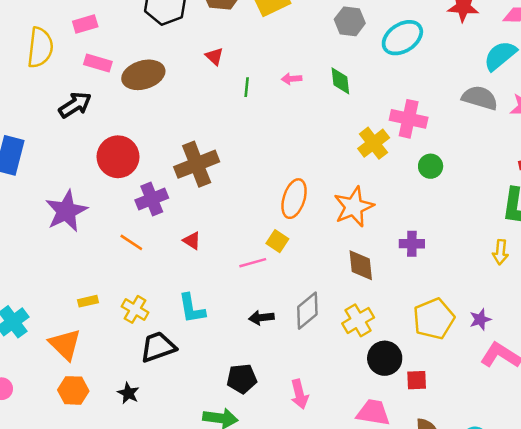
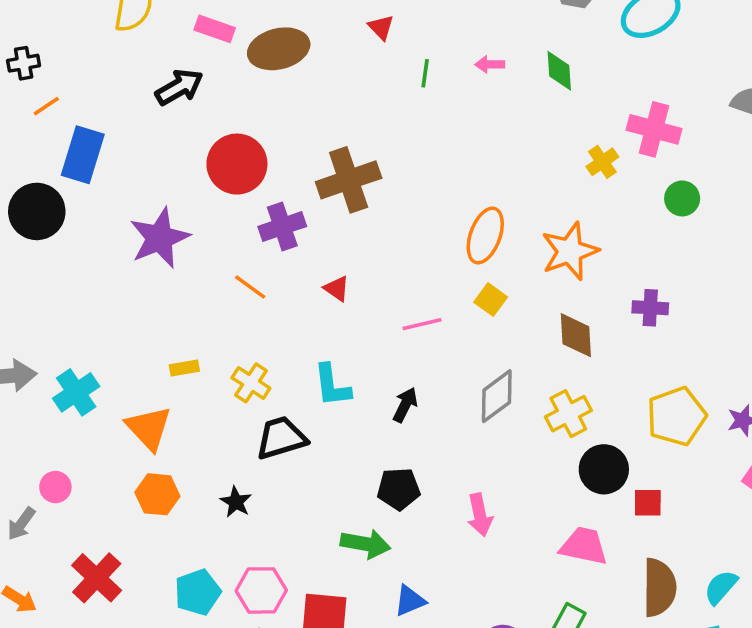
yellow cross: (374, 143) -> (602, 162), size x0.7
yellow square: (277, 241) -> (491, 300), moved
black arrow: (261, 318) -> (405, 405), moved, turned 120

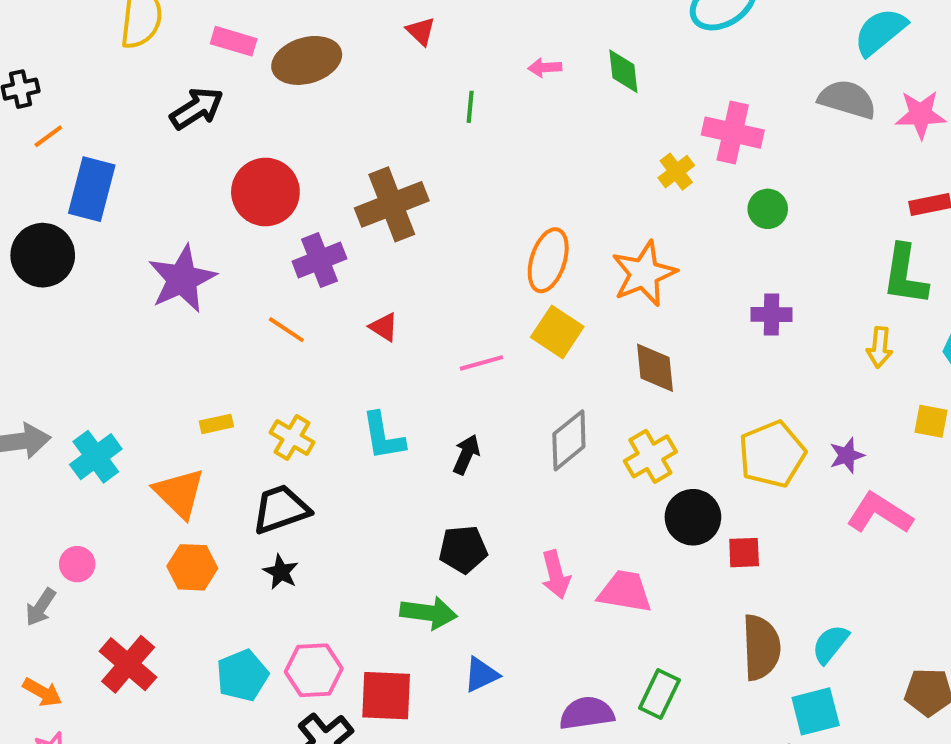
green line: (425, 73) -> (470, 107), moved
yellow square: (491, 300) -> (557, 332), size x1.4
purple cross: (650, 308) -> (772, 314), moved
black trapezoid: (281, 438) -> (281, 509), moved
pink trapezoid: (584, 546) -> (625, 592), moved

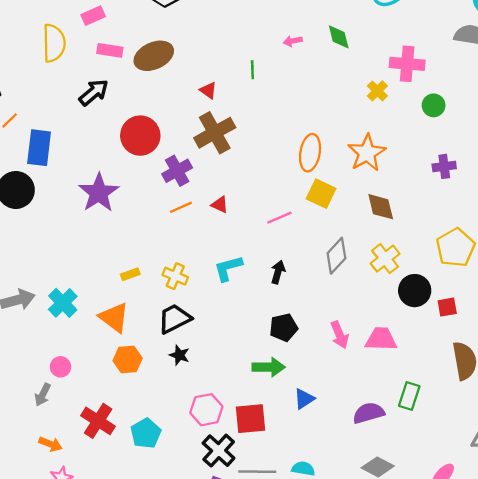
red triangle: (421, 31) -> (208, 90), moved
orange line: (286, 330) -> (181, 207), moved, turned -50
cyan L-shape: (383, 436) -> (228, 268), turned 92
cyan pentagon: (242, 675) -> (146, 433), moved

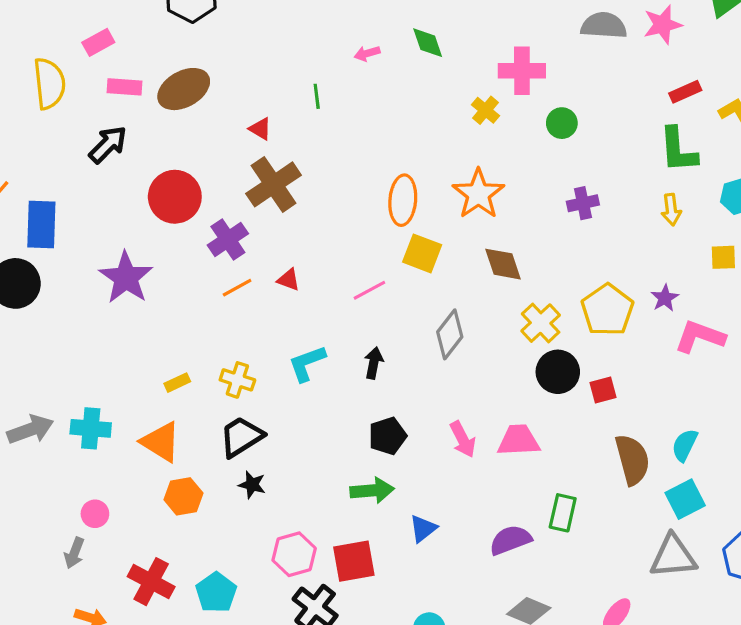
yellow cross: (385, 259) -> (541, 323), moved
cyan cross: (63, 303) -> (91, 428), turned -36

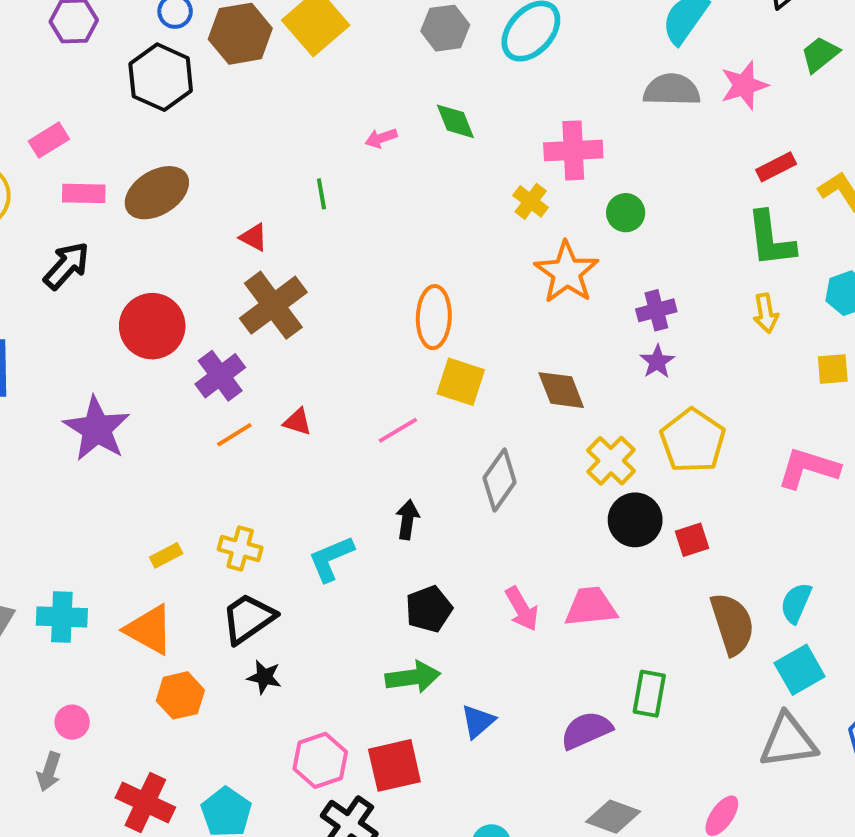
orange star: (478, 194) -> (567, 272), moved
purple star: (665, 298) -> (657, 362), moved
cyan L-shape: (307, 363) -> (331, 559), moved

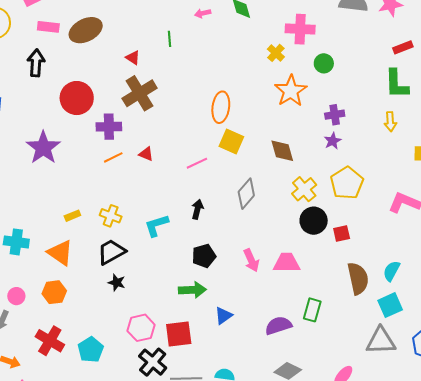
black arrow: (67, 266) -> (36, 63), turned -44
purple cross: (220, 376) -> (109, 127), turned 30
orange hexagon: (180, 695) -> (54, 292), moved

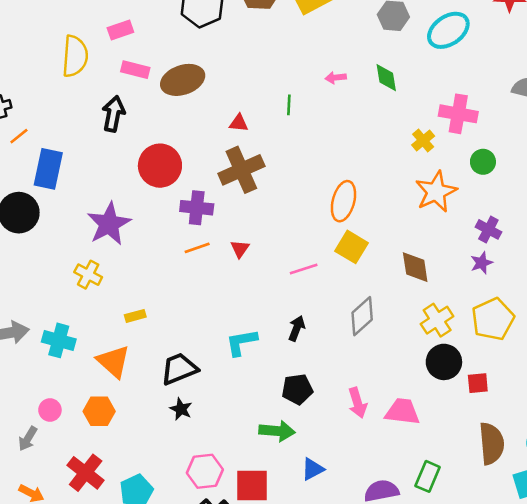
red triangle: (133, 58) -> (239, 123), turned -35
purple cross: (335, 115) -> (488, 229), turned 30
red triangle: (146, 154) -> (240, 249), turned 35
yellow cross: (111, 216) -> (88, 275), moved

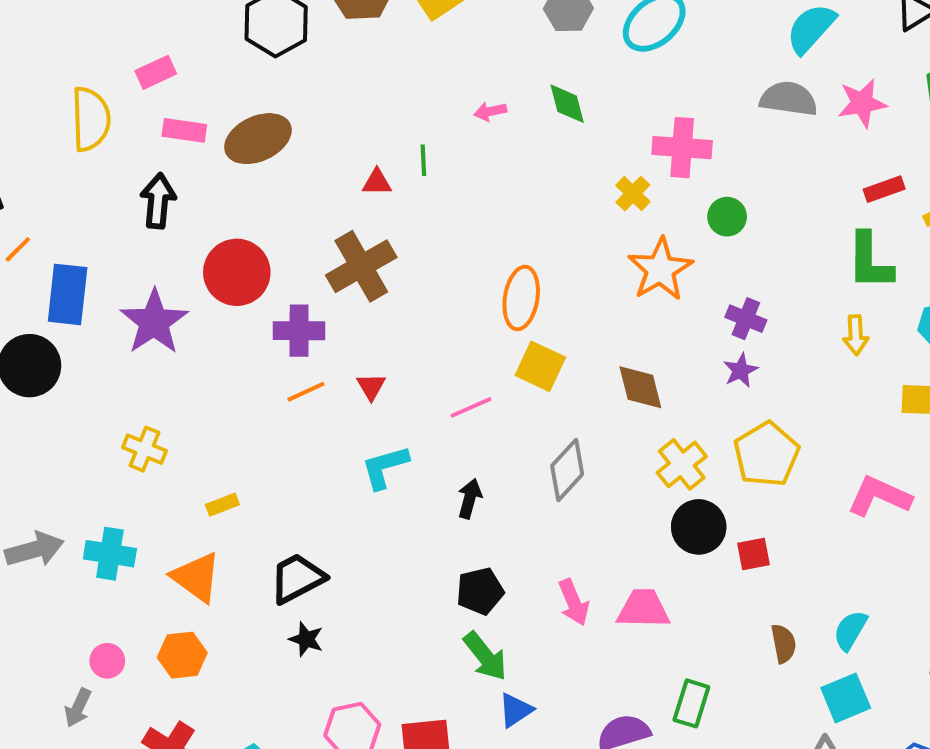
red triangle: (239, 123) -> (377, 182), moved
purple star: (109, 224) -> (154, 322), moved
cyan L-shape: (241, 342) -> (385, 467), moved
green arrow: (277, 431) -> (485, 656), moved, turned 52
brown semicircle: (492, 444) -> (784, 644), size x0.6

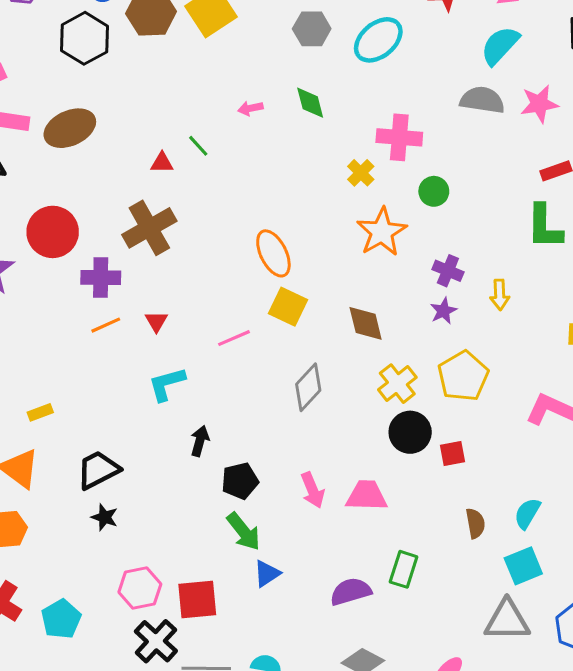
green line: (423, 160) -> (198, 146), turned -40
orange ellipse: (521, 298) -> (273, 253), turned -36
yellow arrow: (856, 335) -> (500, 295), moved
black arrow: (470, 499) -> (200, 441), moved

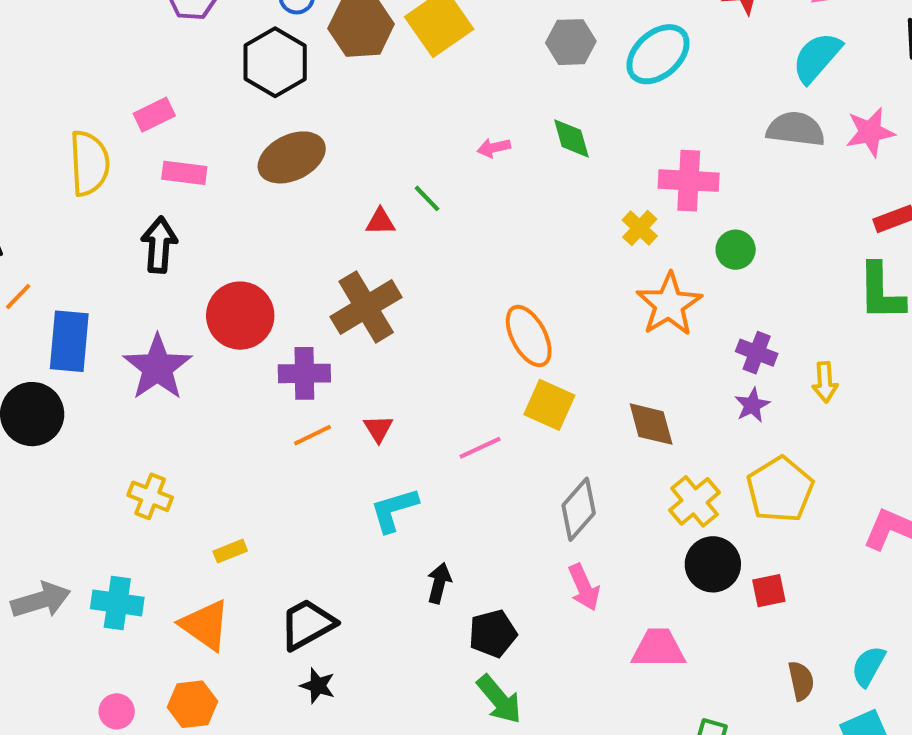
brown ellipse: (70, 128) -> (292, 157), moved
pink arrow: (313, 490) -> (584, 587), moved

